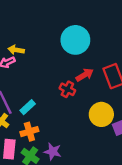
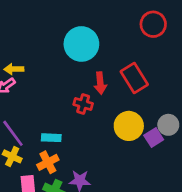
red arrow: (85, 75) -> (100, 83), turned 126
cyan rectangle: (28, 107) -> (51, 138), moved, turned 56

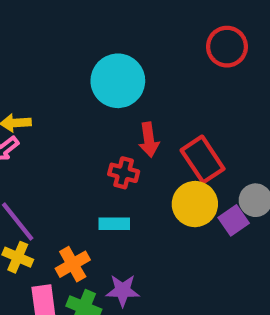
red rectangle: (134, 78) -> (203, 159), moved
cyan rectangle: (51, 138) -> (114, 224), moved

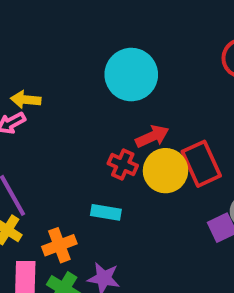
red arrow: (149, 140) -> (152, 136), turned -116
yellow circle: (195, 204) -> (165, 171), moved

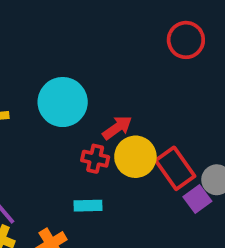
cyan circle: (131, 75) -> (63, 102), moved
red rectangle: (201, 164) -> (175, 168), moved

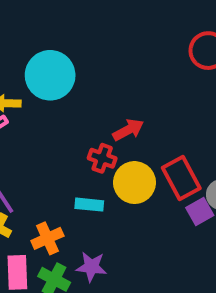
cyan circle: (63, 102) -> (50, 75), moved
yellow circle: (135, 157) -> (134, 183), moved

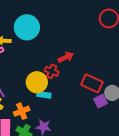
red rectangle: (181, 178) -> (92, 83), turned -40
yellow circle: (134, 183) -> (37, 82), moved

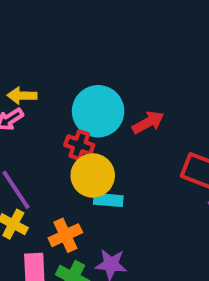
cyan circle: (27, 27) -> (98, 111), moved
red cross: (52, 71) -> (79, 145), moved

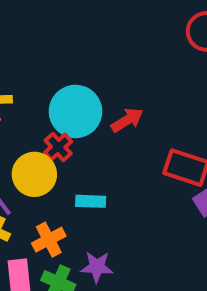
red cross: (79, 145) -> (58, 147), turned 32
yellow circle: (93, 175) -> (34, 174), moved

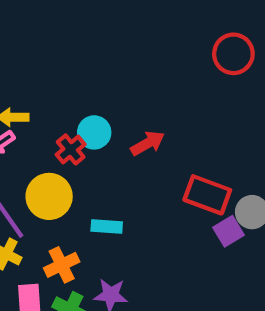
cyan circle: (75, 111) -> (94, 132), size x0.6
red cross: (58, 147) -> (71, 149), moved

